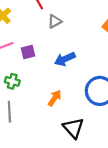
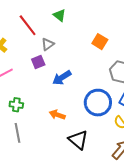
purple square: (28, 52) -> (38, 62), moved
orange arrow: (55, 98) -> (57, 115), turned -98

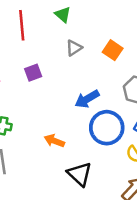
red line: (28, 25) -> (22, 25), turned 30
gray triangle: (48, 44) -> (74, 48), moved
blue arrow: (62, 78) -> (87, 99), moved

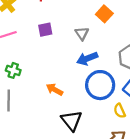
gray triangle: (74, 48) -> (82, 33), moved, turned -40
orange square: (113, 50) -> (104, 14), moved

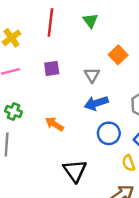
blue circle: (100, 85) -> (109, 133), size x0.7
orange arrow: (55, 90) -> (54, 124), moved

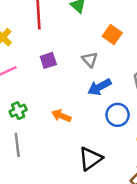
green cross: (14, 111) -> (18, 111), turned -35
black triangle: (75, 171) -> (90, 159), turned 40

